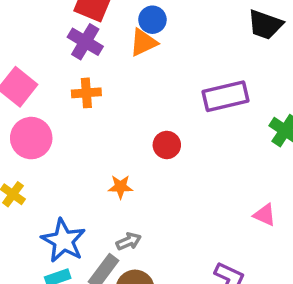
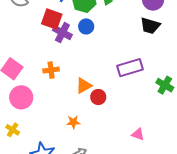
purple cross: (85, 42) -> (62, 33), moved
orange triangle: (143, 42) -> (84, 86), moved
pink triangle: (265, 215) -> (138, 134), moved

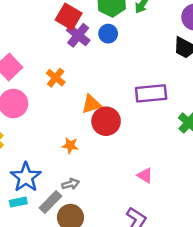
orange cross: (51, 70) -> (56, 78), turned 35
red circle: (98, 97) -> (106, 121), size x1.5

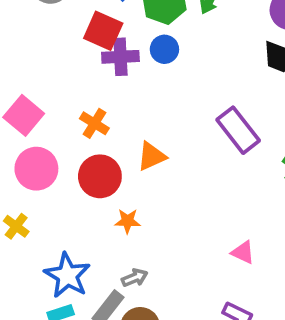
purple cross: (78, 35) -> (120, 57), turned -35
purple rectangle: (151, 93) -> (238, 130), turned 64
red circle: (106, 121) -> (100, 176), moved

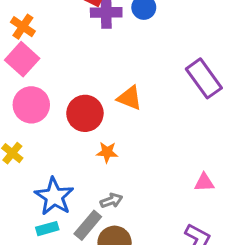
orange cross: (94, 123) -> (23, 27), moved
orange triangle: (152, 156) -> (130, 98), turned 44
pink triangle: (243, 252) -> (204, 182), turned -30

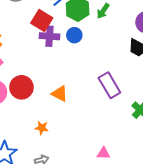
red circle: (85, 113) -> (21, 87), moved

